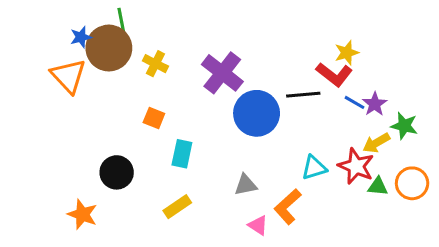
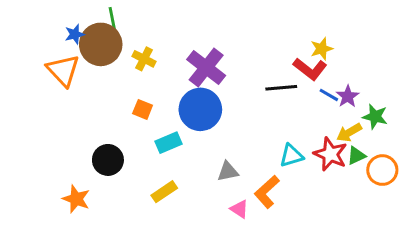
blue circle: (257, 113) -> (200, 109), moved
cyan rectangle: (182, 154) -> (169, 143), turned 55
green triangle: (378, 186) -> (356, 156), moved, turned -30

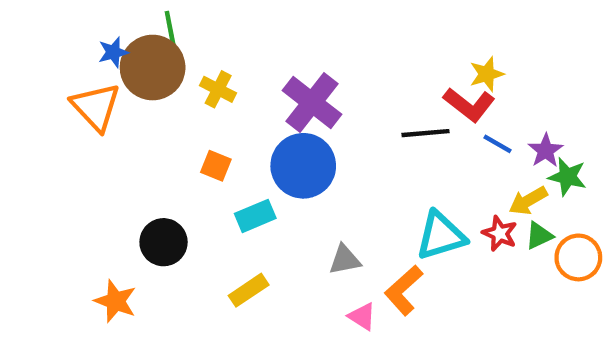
purple star: (348, 96) -> (546, 150), moved
red star: (330, 154) -> (500, 233), size x0.7
cyan triangle: (291, 156) -> (441, 236), size x1.4

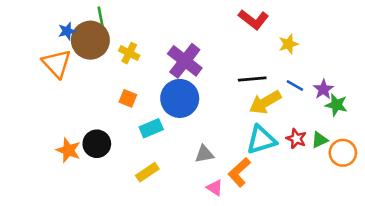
red L-shape: (469, 105) -> (253, 19), moved
yellow arrow: (528, 201) -> (265, 102), moved, size x1.4
orange star: (115, 301) -> (68, 150), moved

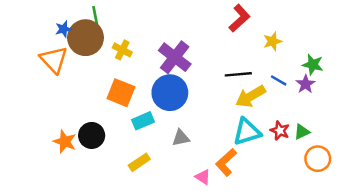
red L-shape: (253, 19) -> (240, 18), turned -80
orange square: (128, 98) -> (121, 93), size x1.6
green star: (336, 105) -> (313, 65), moved
orange circle: (343, 153) -> (318, 159), moved
gray triangle: (204, 154) -> (181, 138), moved

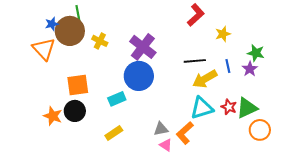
blue line: (279, 80) -> (228, 66), turned 48
orange square: (121, 93) -> (78, 85), moved, turned -30
green triangle: (302, 132) -> (247, 108), size x1.6
gray triangle: (181, 138) -> (161, 129), moved

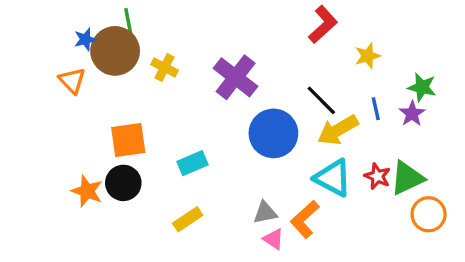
orange triangle: (44, 49) -> (72, 81), size x0.7
black line: (195, 61) -> (321, 100), turned 50
blue circle: (139, 76) -> (273, 133), moved
cyan triangle: (202, 108) -> (333, 178), turned 45

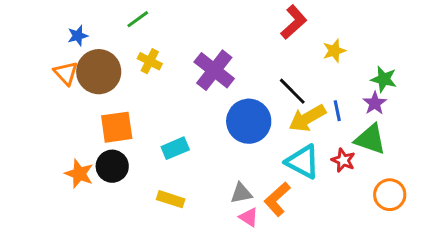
green line: (128, 21) -> (138, 19), moved, turned 65
brown circle: (115, 51) -> (99, 72), moved
blue line: (376, 109) -> (337, 111), moved
green triangle: (407, 178) -> (370, 139), moved, turned 44
yellow rectangle: (188, 219) -> (171, 199), turned 52

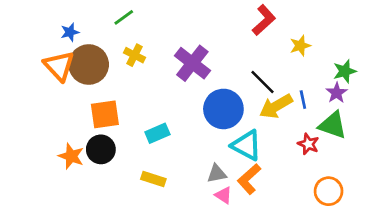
orange triangle: (66, 73) -> (59, 66), size x1.4
green star: (384, 79) -> (345, 71), turned -30
cyan triangle: (303, 162) -> (246, 145), moved
orange circle: (390, 195) -> (329, 191), moved

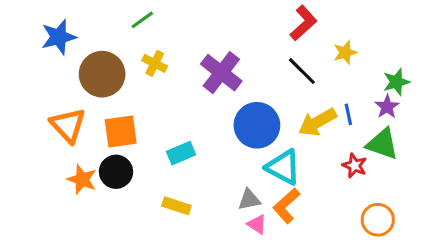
blue star: (70, 32) -> (59, 37), moved, size x1.6
orange triangle: (59, 66) -> (68, 125), moved
black line: (263, 82) -> (302, 71), moved

